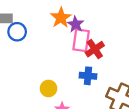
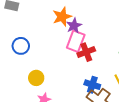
blue circle: (17, 32) -> (21, 46), moved
blue cross: (88, 76) -> (92, 85), moved

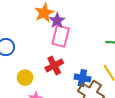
red cross: (86, 52) -> (54, 65), moved

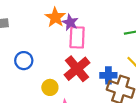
red cross: (54, 65) -> (77, 69), size x1.4

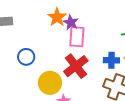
blue cross: (108, 75) -> (111, 60), moved
yellow circle: (50, 87) -> (50, 83), size x1.5

